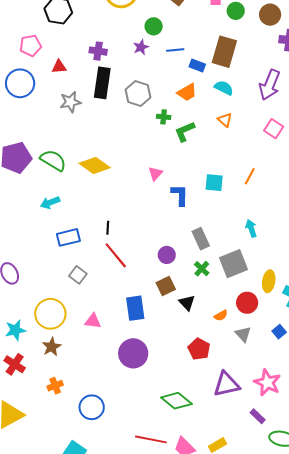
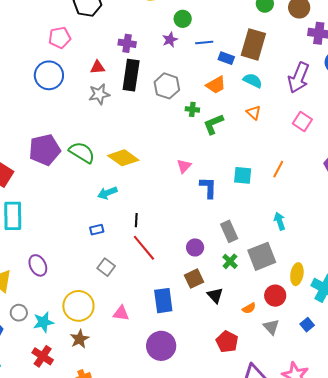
red triangle: (59, 67) -> (98, 67), moved
cyan arrow: (50, 203) -> (107, 193), moved
blue rectangle: (68, 237) -> (97, 230), size x0.6

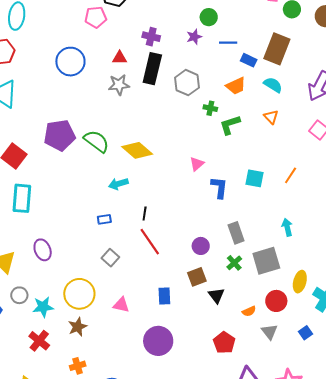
pink pentagon: (60, 38) -> (96, 17), moved
blue rectangle: (163, 301) -> (164, 296), size x0.7

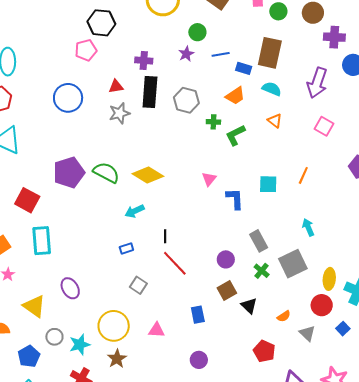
red circle: (276, 301) -> (322, 305), moved
purple circle: (158, 341) -> (199, 360), size x0.6

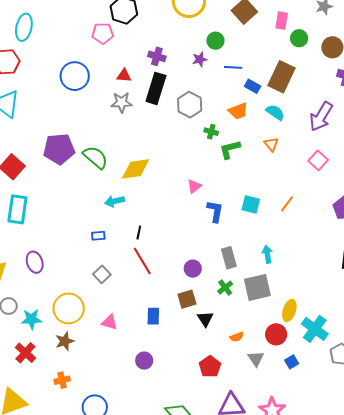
yellow diamond: (148, 175) -> (136, 169), turned -52
cyan arrow: (308, 227) -> (267, 254), moved

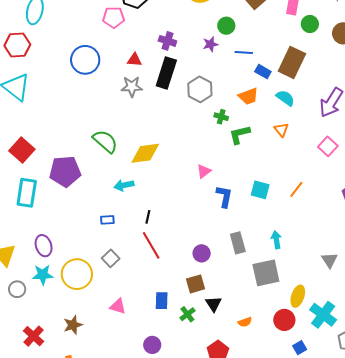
purple pentagon: (59, 149) -> (65, 171), moved
green cross: (225, 288) -> (187, 314), moved
yellow circle: (69, 308) -> (77, 274), moved
cyan star: (31, 319) -> (43, 275), moved
gray triangle: (256, 359) -> (330, 260), moved

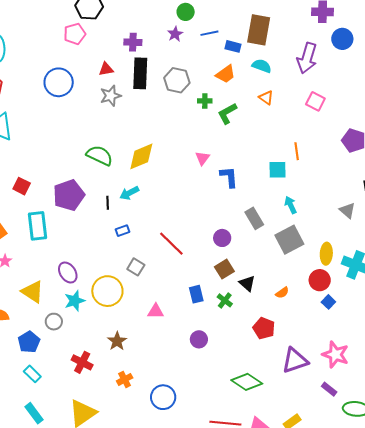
red square: (22, 150) -> (22, 186), size x0.7
orange line: (296, 189) -> (297, 151), turned -30
cyan square: (260, 190) -> (277, 170), moved
black line: (148, 217) -> (108, 203), moved
blue square: (300, 348) -> (328, 302), moved

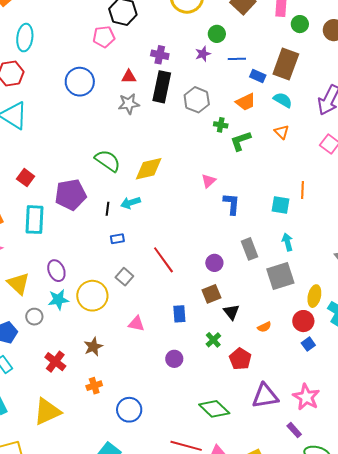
green cross: (225, 300) -> (213, 340), moved

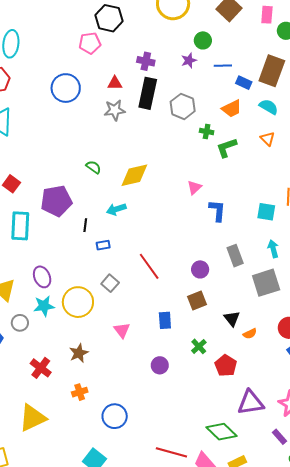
green semicircle: (108, 161) -> (93, 167), size x0.6
black line: (108, 209) -> (85, 225), moved
black triangle: (231, 312) -> (232, 319), moved
pink triangle: (136, 324) -> (122, 330), turned 42
green diamond: (214, 409) -> (222, 432), moved

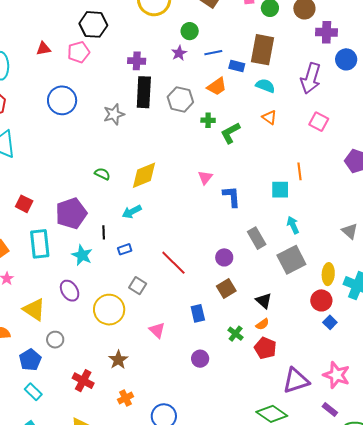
red triangle: (115, 83) -> (44, 49), moved
orange trapezoid: (232, 109) -> (217, 86), moved
cyan star: (44, 306) -> (82, 255), moved, turned -30
orange semicircle: (250, 334) -> (262, 324), moved

